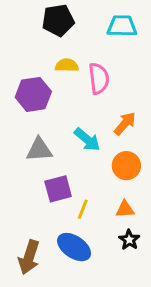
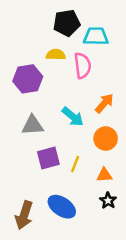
black pentagon: (58, 20) -> (67, 23), moved
cyan trapezoid: (122, 26) -> (96, 36), moved
yellow line: (83, 209) -> (75, 164), moved

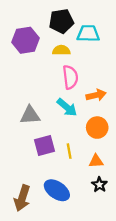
yellow semicircle: (56, 55) -> (61, 50), moved
pink semicircle: (82, 66) -> (70, 77), moved
purple hexagon: (28, 79) -> (26, 40), moved
orange arrow: (104, 103) -> (96, 95), turned 36
yellow line: (75, 164) -> (69, 151), turned -32

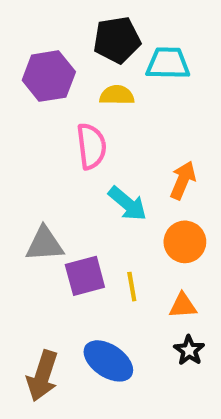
pink semicircle: (70, 77) -> (91, 146), moved
orange arrow: (96, 95) -> (183, 180), turned -54
gray triangle: (30, 115) -> (45, 244), moved

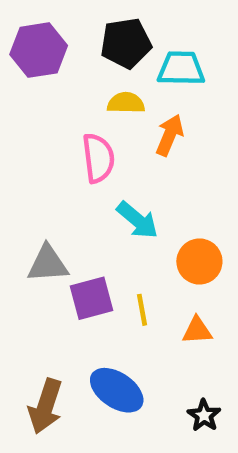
purple hexagon: (49, 76) -> (39, 50), moved
orange arrow: (183, 180) -> (170, 135), moved
black star: (189, 350) -> (204, 415), moved

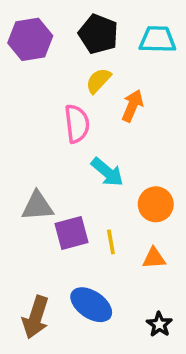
black pentagon: (126, 43) -> (98, 34), turned 30
cyan trapezoid: (181, 68) -> (158, 39), moved
yellow semicircle: (126, 103) -> (98, 81), turned -48

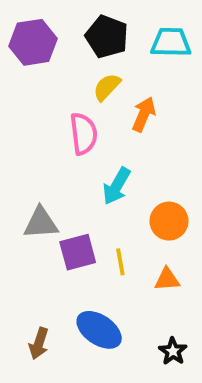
cyan arrow: (107, 172) -> (117, 186), turned 80
brown arrow: (36, 317) -> (39, 343), size x0.7

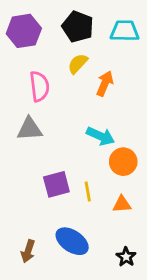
pink semicircle: (84, 134) -> (39, 86), moved
cyan arrow: (117, 186) -> (100, 136), moved, turned -96
gray triangle: (41, 223) -> (29, 129), moved

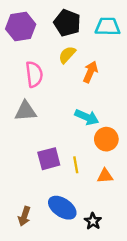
black star: (126, 257) -> (93, 221), moved

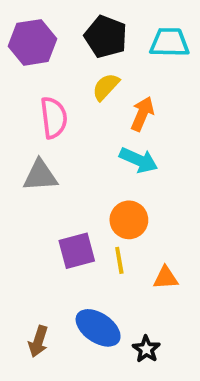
cyan arrow: (87, 117) -> (139, 160), moved
orange circle: (106, 139) -> (129, 220), moved

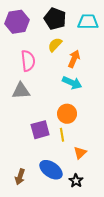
orange triangle: (166, 278) -> (80, 153), moved, turned -40

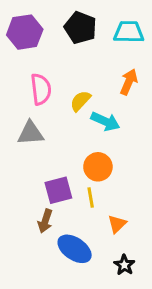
yellow semicircle: (55, 45) -> (80, 101), moved
orange arrow: (74, 59) -> (129, 82), moved
brown arrow: (20, 177) -> (45, 221), moved
black star: (76, 181) -> (124, 265), moved

